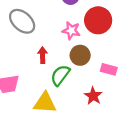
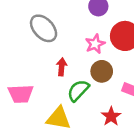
pink star: (71, 31) -> (95, 44), turned 30

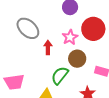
red arrow: (62, 67) -> (48, 47), moved

